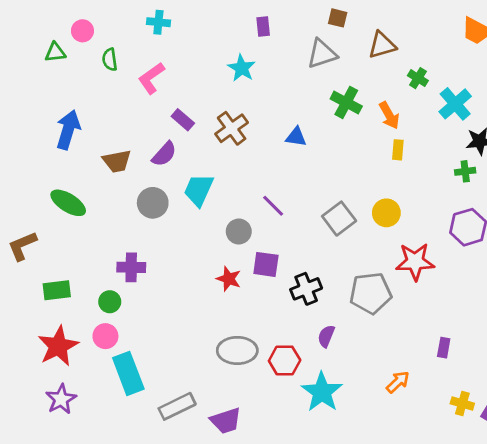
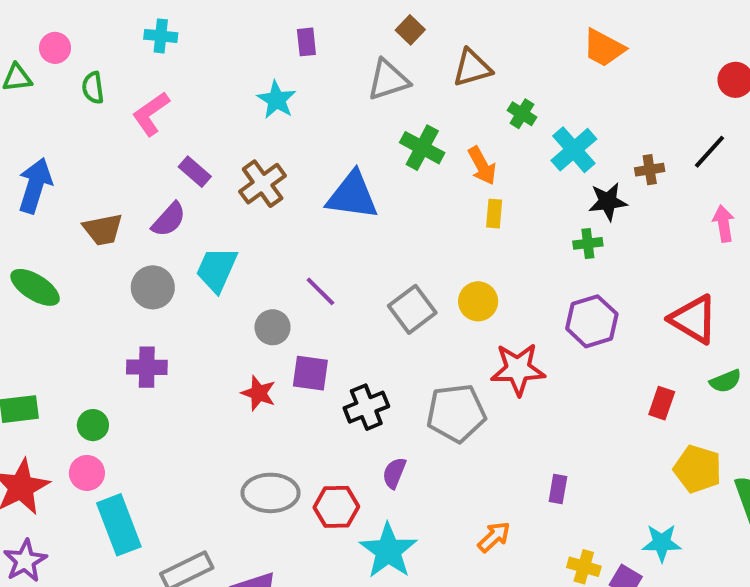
brown square: (338, 18) -> (410, 30), turned 30
blue triangle: (296, 137) -> (352, 196), size x1.8
purple cross: (131, 267) -> (147, 367), moved

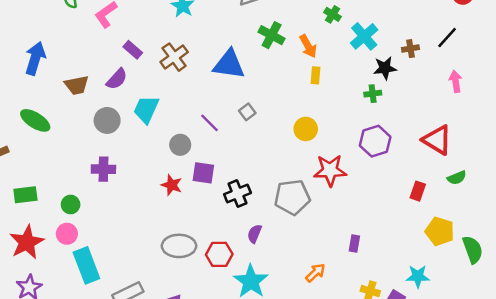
gray square: (412, 309) -> (247, 112), moved, size x0.6

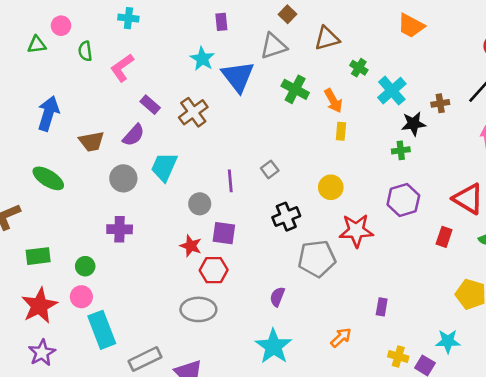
blue triangle: (229, 64) -> (238, 77), moved, turned 44
purple line: (209, 123) -> (230, 181), turned 40
red rectangle: (418, 191) -> (444, 237), moved
black cross: (237, 194) -> (286, 217), moved
red hexagon: (219, 254) -> (214, 270), moved

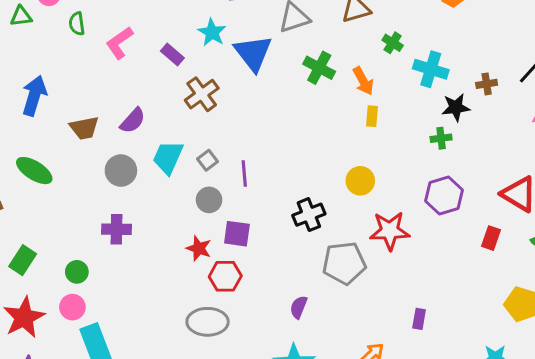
cyan cross: (392, 91) -> (431, 69), turned -32
purple rectangle: (150, 105) -> (172, 55), moved
gray square: (270, 169) -> (208, 160), moved
green rectangle: (38, 256) -> (23, 260), turned -50

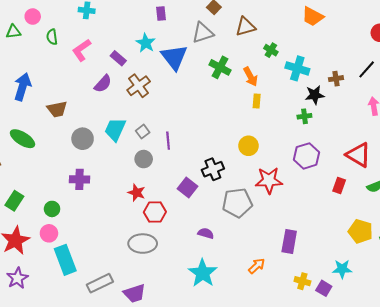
purple semicircle: (133, 121) -> (103, 84), moved
purple square: (237, 234) -> (187, 188), moved, turned 30
purple semicircle: (299, 307) -> (206, 233), turned 84
purple rectangle: (419, 319) -> (289, 241), size x1.6

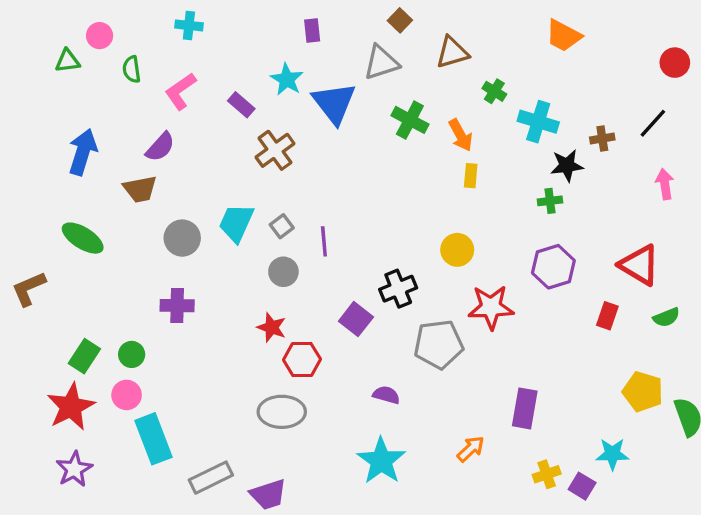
purple semicircle: (103, 84) -> (160, 147), moved
green rectangle: (14, 201) -> (84, 356), moved
yellow cross: (302, 281) -> (547, 474), turned -35

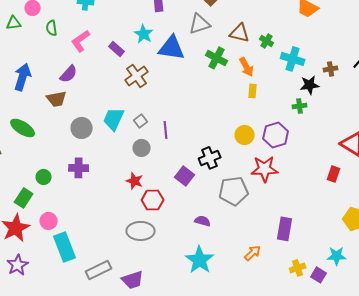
brown triangle: (452, 52) -> (240, 33), moved, turned 30
blue triangle: (334, 103) -> (172, 48), turned -44
purple hexagon: (553, 267) -> (276, 135), moved
green circle: (132, 354) -> (44, 177), moved

